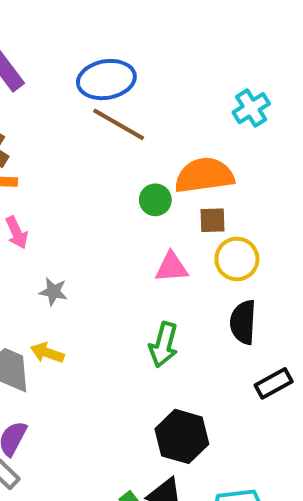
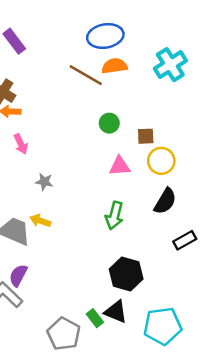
blue ellipse: (106, 80) -> (105, 36), moved
cyan cross: (251, 108) -> (170, 65), size x1.4
orange semicircle: (204, 175) -> (114, 66), moved, size x0.7
black semicircle: (243, 322) -> (165, 201), turned -152

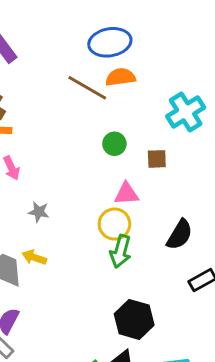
cyan cross: (170, 65) -> (186, 112), moved
yellow circle: (161, 161) -> (114, 224), moved

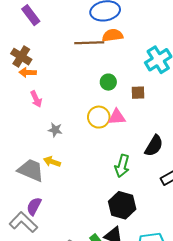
brown line: (87, 88) -> (89, 43), turned -32
yellow circle: (114, 224) -> (99, 117), moved
green arrow: (120, 251) -> (122, 166), moved

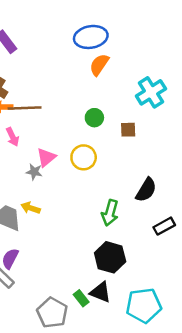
orange semicircle: (113, 35) -> (99, 65), turned -48
brown line: (89, 43) -> (25, 108), moved
pink triangle: (117, 117) -> (46, 157), moved, turned -36

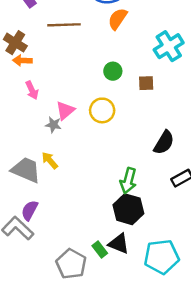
brown line: (25, 108) -> (64, 25), moved
yellow arrow: (31, 208) -> (50, 160), turned 30
green arrow: (110, 213) -> (128, 181), moved

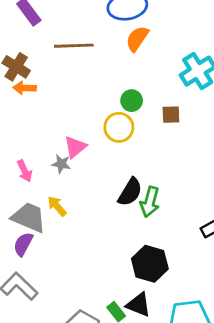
pink arrow: (32, 90) -> (25, 171), moved
yellow circle: (102, 110) -> (119, 127), moved
black semicircle: (164, 143) -> (130, 192), moved
green arrow: (128, 181) -> (150, 202), moved
purple semicircle: (30, 210) -> (23, 244), moved

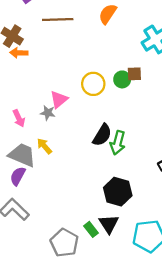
green circle: (132, 101) -> (122, 79), moved
black triangle: (139, 305) -> (109, 224), turned 35

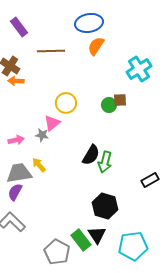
yellow circle: (93, 84) -> (66, 103), moved
pink arrow: (19, 118) -> (16, 140), turned -77
gray trapezoid: (22, 155) -> (19, 173), turned -32
green rectangle: (91, 229) -> (81, 240), size x1.5

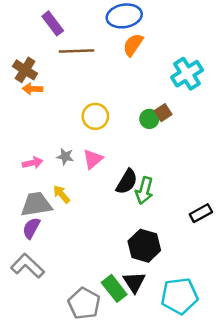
purple rectangle: (19, 27) -> (53, 23), moved
brown square: (120, 100) -> (163, 113), turned -32
pink triangle: (52, 123) -> (93, 159), moved

